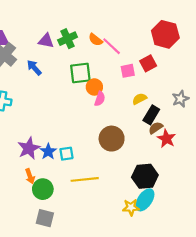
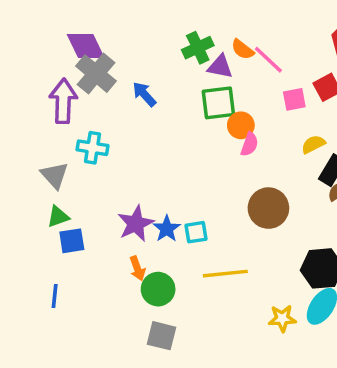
purple triangle: (46, 41) -> (220, 67), moved
yellow star: (131, 207) -> (282, 318), moved

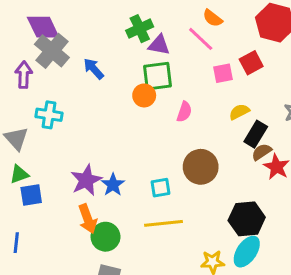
orange semicircle: (243, 49) -> (213, 18), moved
purple arrow: (63, 101) -> (24, 75), size x0.7
orange circle: (241, 125) -> (144, 95), moved
cyan square: (196, 232) -> (160, 188), moved
orange arrow: (137, 268) -> (88, 219), size x1.4

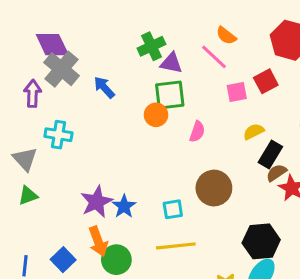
blue square: (31, 195) -> (63, 260), moved, turned -35

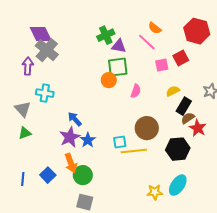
blue arrow: (104, 87) -> (75, 119), moved
black hexagon: (261, 241) -> (178, 149), moved
yellow line: (176, 246) -> (134, 151), moved

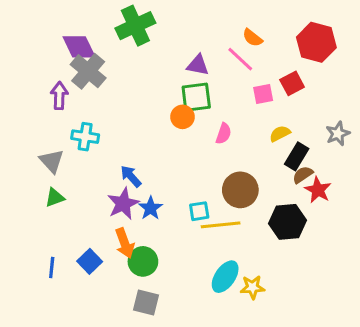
green cross: (106, 35) -> (135, 26), moved, size x1.4
cyan ellipse: (178, 185) -> (225, 277), moved

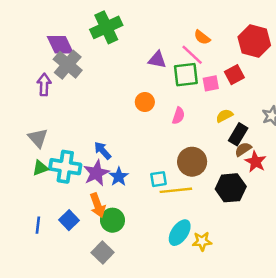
green square: (196, 97) -> (186, 75), moved
cyan cross: (85, 137) -> (65, 167), moved, size x1.4
gray square: (146, 302) -> (103, 252), moved, turned 30

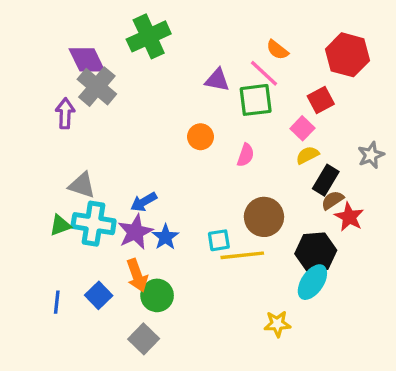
pink square: (211, 83) -> (302, 128), moved, turned -35
gray triangle: (38, 138) -> (82, 185), moved, turned -30
blue arrow: (103, 151) -> (144, 202), turned -78
cyan ellipse: (180, 233) -> (312, 282), moved

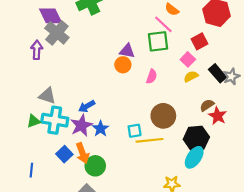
purple triangle: (217, 80) -> (127, 51), moved
black rectangle: (326, 180) -> (218, 73), moved, turned -72
blue square: (99, 295) -> (64, 154), moved

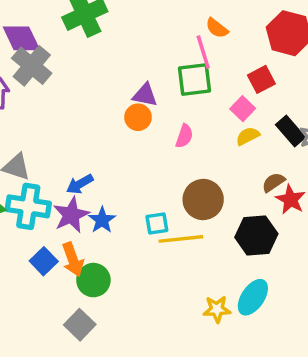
pink line: (163, 24) -> (203, 52), turned 30
cyan ellipse: (194, 157) -> (253, 297), moved

